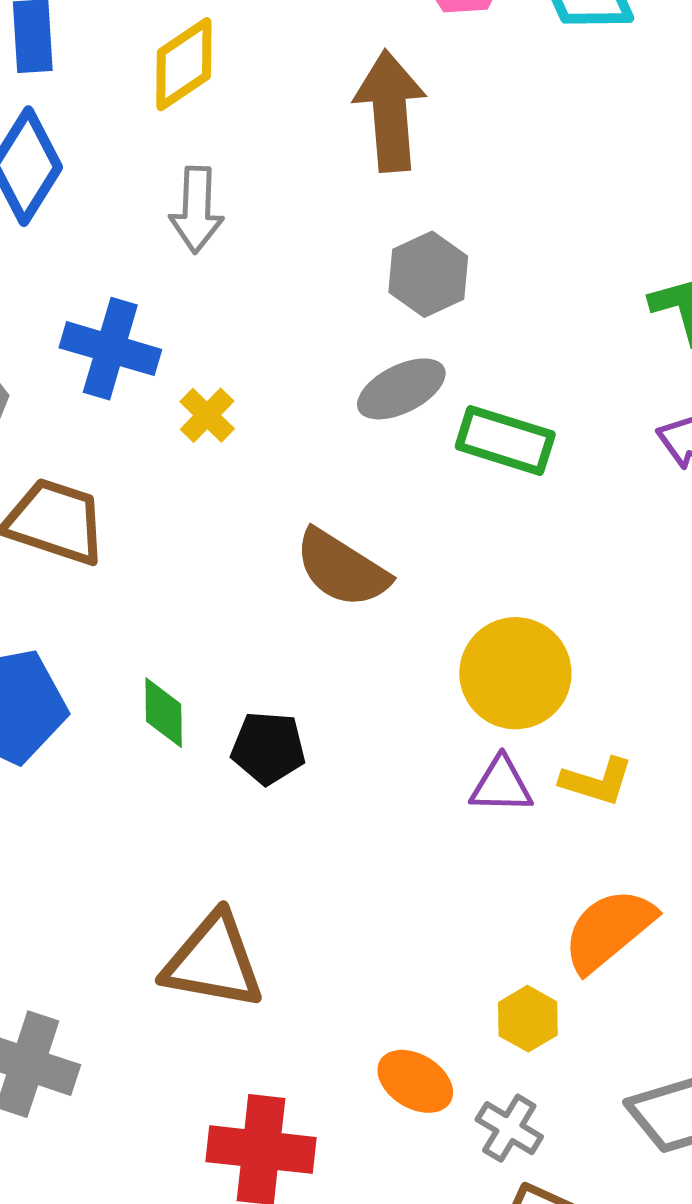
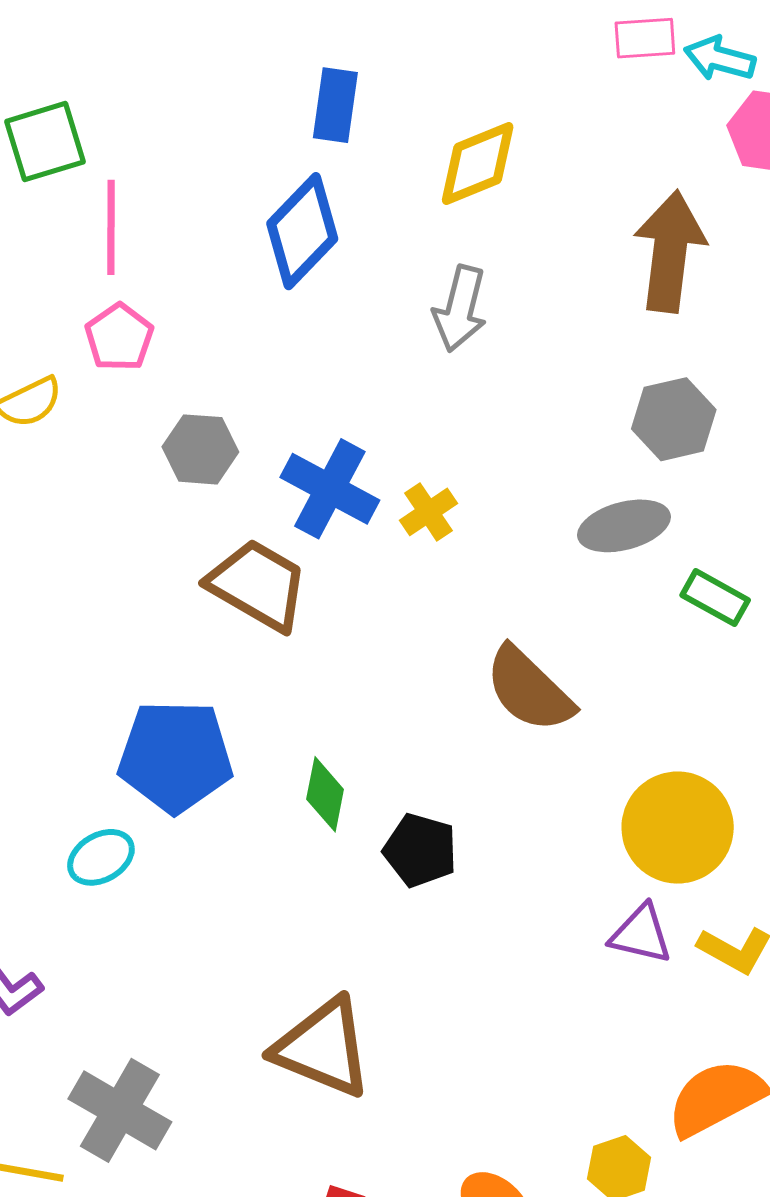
blue cross: (110, 349) -> (330, 489), moved
green rectangle: (505, 440) -> (715, 598), size x0.7

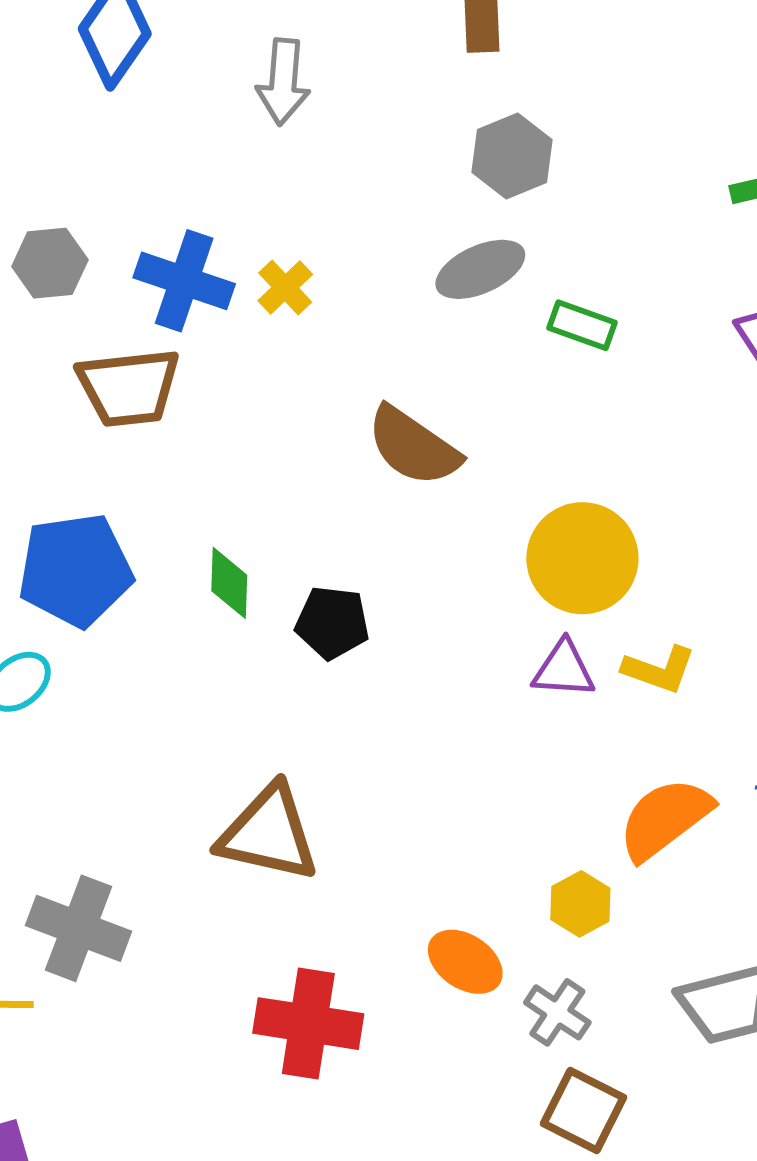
brown trapezoid: (258, 585) -> (129, 387), turned 153

